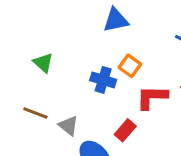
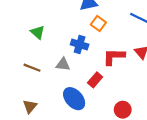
orange square: (130, 66) -> (98, 23), moved
gray triangle: (68, 126) -> (63, 64), moved, turned -32

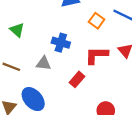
orange square: (98, 23) -> (97, 21), moved
blue ellipse: (74, 99) -> (33, 99), moved

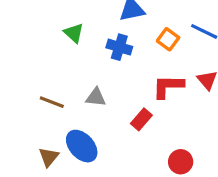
green triangle: (17, 30) -> (74, 33), moved
blue cross: (61, 43) -> (119, 47), moved

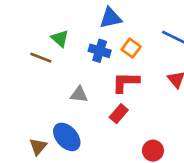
orange square: (168, 39) -> (131, 48), moved
red L-shape: (168, 86) -> (126, 82), moved
brown line: (52, 102) -> (41, 58), moved

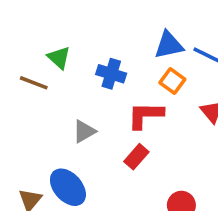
blue triangle: (111, 18) -> (169, 45), moved
orange square: (131, 48) -> (172, 81), moved
gray triangle: (79, 95) -> (84, 131), turned -36

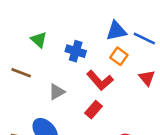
brown line: (34, 83) -> (21, 73), moved
red L-shape: (145, 115) -> (100, 80), turned -132

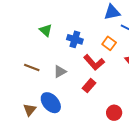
blue triangle: (116, 31) -> (112, 12), moved
brown line: (21, 73) -> (32, 67), moved

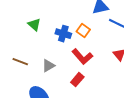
orange square: (109, 43) -> (83, 31), moved

